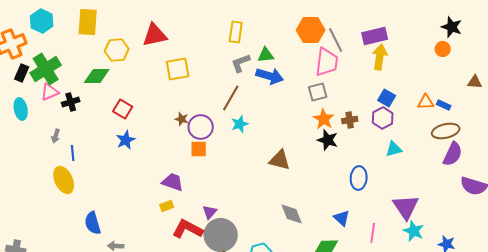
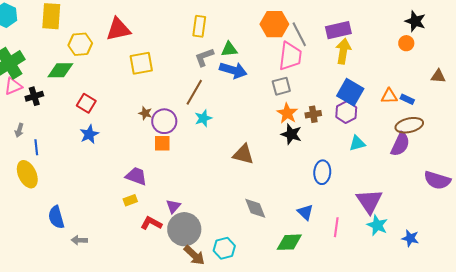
blue square: (387, 98) -> (350, 92), size x1.5
purple semicircle: (453, 154) -> (400, 144), moved
red L-shape: (188, 229) -> (151, 223), size x0.7

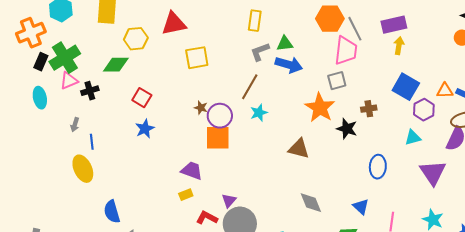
yellow arrow: (343, 51) -> (399, 46), size x0.7
purple hexagon: (346, 112) -> (424, 110), moved
orange star: (287, 113) -> (320, 108), moved, size x1.4
orange square: (162, 143) -> (218, 138), size x1.5
purple triangle: (369, 201) -> (433, 173), moved

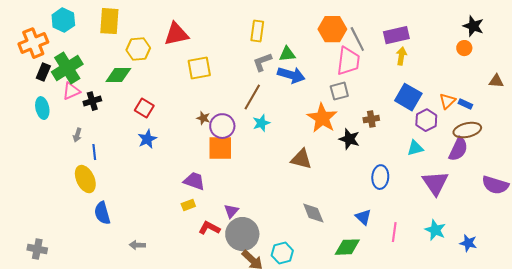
orange triangle: (445, 91) -> (447, 101), turned -42
blue semicircle: (112, 212) -> (102, 213), moved

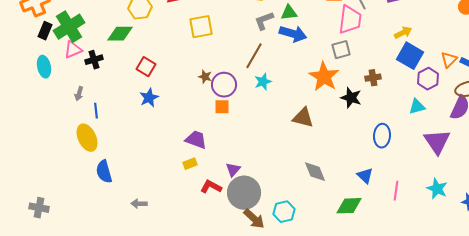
yellow arrow: (401, 56) -> (403, 33), moved, turned 54
orange square: (220, 148) -> (222, 107), size x0.6

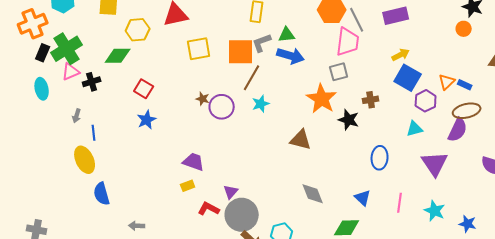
orange square: (222, 107) -> (241, 52), moved, size x1.8
pink line: (396, 191) -> (400, 203), moved

